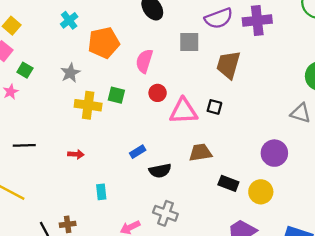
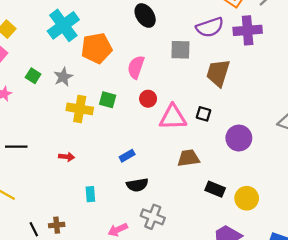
cyan cross: (69, 20) -> (63, 25), size x1.8
green square: (25, 70) -> (33, 76), moved
purple circle: (274, 153) -> (239, 138), moved
black semicircle: (160, 171) -> (137, 185), moved

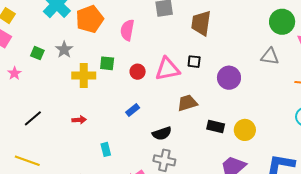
red circle: (148, 99) -> (138, 72), moved
black line: (16, 147) -> (33, 118), turned -30
black semicircle: (137, 185) -> (162, 133), moved

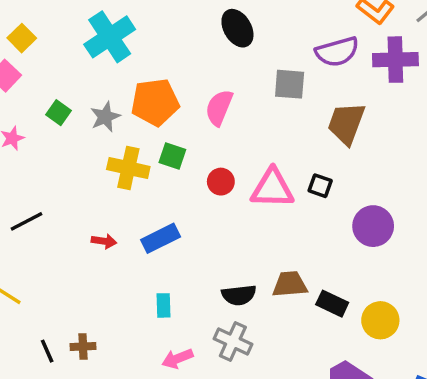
orange pentagon: (90, 19) -> (155, 102), moved
brown trapezoid: (187, 103) -> (290, 284), moved
blue rectangle: (133, 110) -> (161, 238), moved, size x1.5
cyan rectangle: (106, 149) -> (163, 305), moved

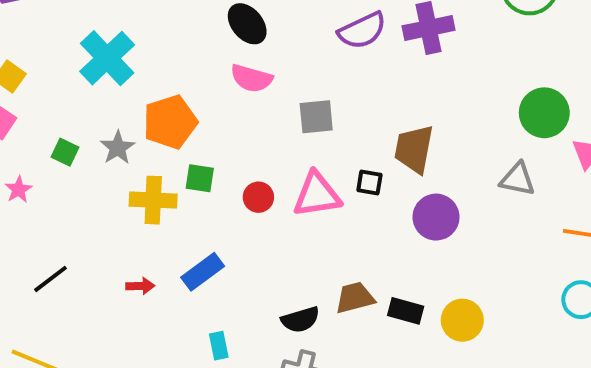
gray square: (290, 84) -> (316, 117), moved
pink semicircle: (219, 108) -> (252, 78), moved, turned -87
brown trapezoid: (346, 123) -> (414, 149), moved

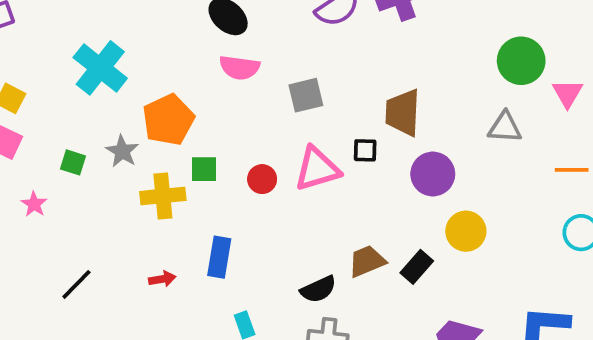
blue rectangle: (203, 272) -> (219, 257), turned -36
black rectangle: (406, 311) -> (417, 267), turned -56
yellow circle: (462, 320) -> (466, 231), moved

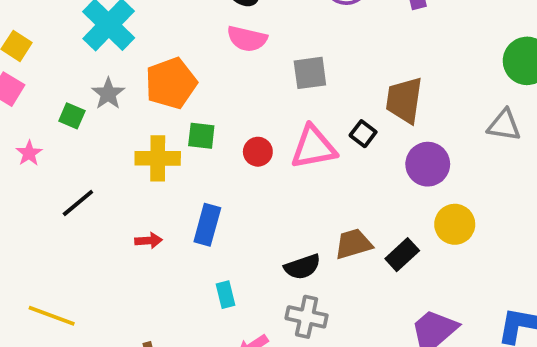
black square: (365, 150) -> (363, 134), turned 30
gray star: (122, 151) -> (108, 94), moved
black line: (76, 284) -> (78, 203), moved

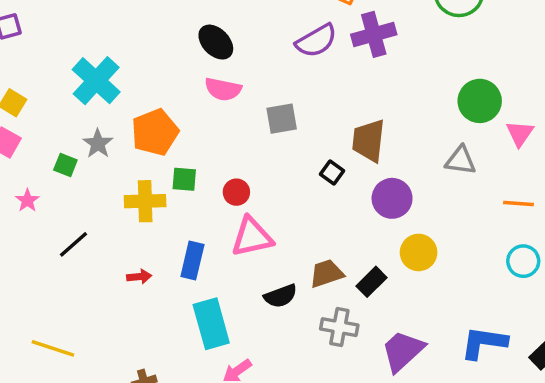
pink triangle: (313, 147) -> (252, 237), moved
cyan rectangle: (226, 295) -> (211, 324), size x2.0
gray cross: (307, 317) -> (339, 327), moved

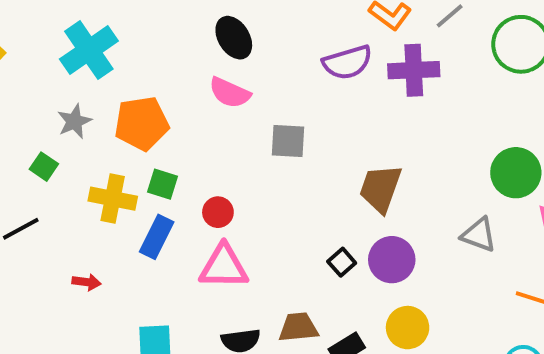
green square: (65, 165) -> (44, 167), moved
black square: (332, 172) -> (342, 262), moved
blue rectangle: (192, 260) -> (157, 237), moved

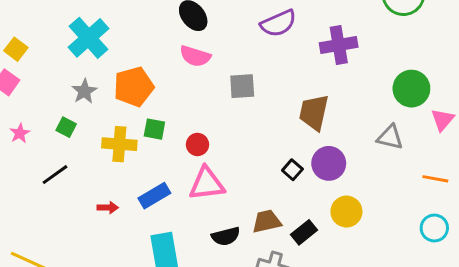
purple cross: (414, 70) -> (339, 45), moved
blue rectangle: (157, 237) -> (154, 196), moved, turned 40

